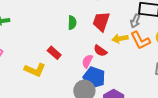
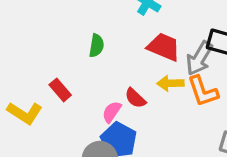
gray arrow: (135, 21) -> (199, 58), size x1.5
red trapezoid: (101, 22) -> (164, 47), moved, turned 85

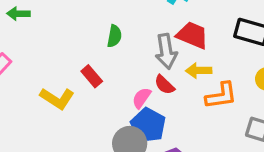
green semicircle: (97, 46) -> (114, 36), moved
gray arrow: (199, 58) -> (166, 51), moved, turned -40
orange L-shape: (203, 91) -> (221, 96), moved, turned -80

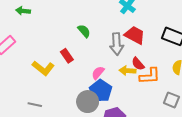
green semicircle: (114, 36) -> (84, 31), turned -56
yellow arrow: (199, 71) -> (128, 71), moved
red semicircle: (164, 85) -> (138, 64), moved

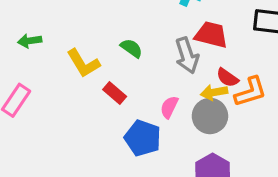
yellow L-shape: (43, 68) -> (83, 63), moved, turned 35
blue pentagon: (101, 91) -> (143, 138), moved
gray circle: (88, 102) -> (210, 116), moved

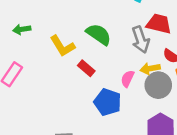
green semicircle: (131, 48) -> (99, 34), size x1.5
yellow arrow: (214, 92) -> (150, 69), moved

